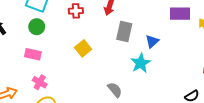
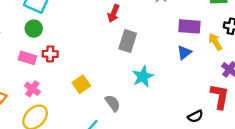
red cross: (76, 11) -> (50, 54), moved
blue triangle: (152, 41) -> (184, 52), moved
yellow square: (83, 48) -> (81, 84), moved

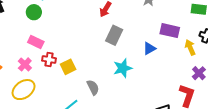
blue triangle: (184, 52) -> (149, 48), moved
red cross: (50, 54) -> (49, 59), moved
pink rectangle: (27, 58) -> (36, 42), moved

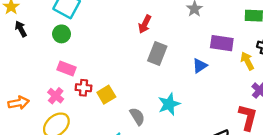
cyan star: (123, 68) -> (169, 104), moved

